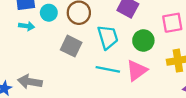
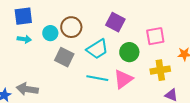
cyan circle: (49, 13) -> (50, 33), moved
cyan trapezoid: (108, 37) -> (97, 49), turned 75

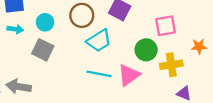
brown circle: (71, 27) -> (82, 15), moved
green circle: (129, 52) -> (146, 50), moved
gray square: (64, 57) -> (43, 50), moved

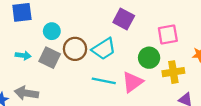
brown circle: (82, 15) -> (75, 49), moved
cyan arrow: (15, 29) -> (23, 55), moved

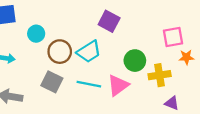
pink square: (168, 34) -> (173, 37), moved
gray square: (50, 58) -> (52, 82), moved

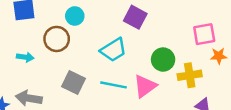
cyan circle: (36, 34) -> (75, 16), moved
brown circle: (60, 52) -> (57, 39), moved

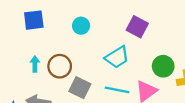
brown circle: (57, 39) -> (60, 66), moved
cyan arrow: (25, 57) -> (35, 64), turned -98

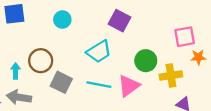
cyan arrow: (35, 64) -> (16, 71), moved

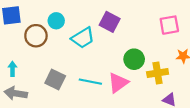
pink square: (185, 37) -> (169, 25), moved
cyan trapezoid: (99, 52) -> (83, 38), moved
brown circle: (41, 61) -> (36, 36), moved

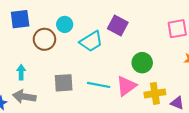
yellow cross: (158, 73) -> (155, 93), moved
gray square: (55, 79) -> (64, 83), turned -30

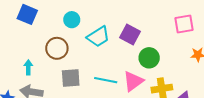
blue square: (20, 19) -> (27, 14), turned 30
purple square: (118, 25) -> (130, 35), moved
brown circle: (44, 39) -> (57, 48), moved

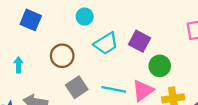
cyan circle: (72, 20) -> (85, 17), moved
cyan arrow: (28, 67) -> (18, 65), moved
gray square: (71, 78) -> (77, 87), turned -30

